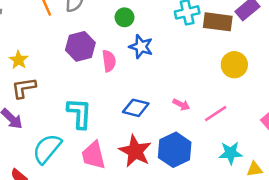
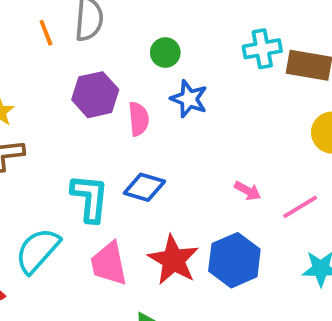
blue diamond: (136, 108) -> (144, 187), moved

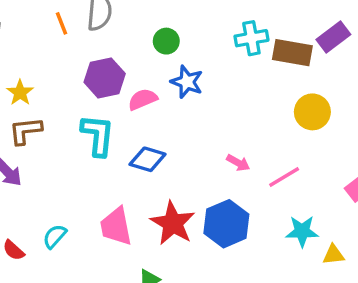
pink semicircle: (139, 119) -> (143, 99), turned -108
cyan L-shape: (90, 198) -> (98, 135), moved
cyan semicircle: (38, 251) -> (55, 236), moved, size x0.6

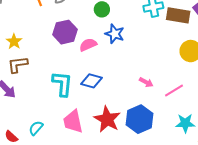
cyan L-shape: (98, 135) -> (62, 84), moved

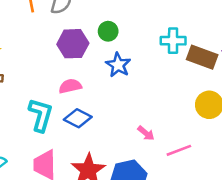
purple hexagon: (65, 32) -> (73, 44), moved
pink semicircle: (88, 45) -> (70, 86), moved

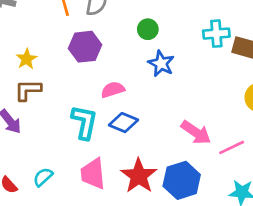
purple hexagon: (73, 44) -> (85, 47), moved
pink arrow: (146, 133) -> (196, 132), size x1.6

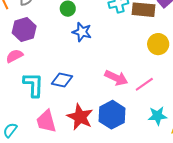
pink semicircle: (113, 90) -> (14, 56), moved

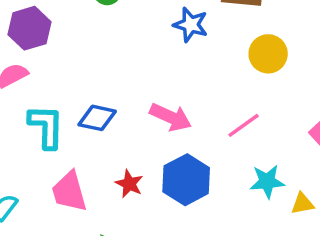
blue star: (82, 32) -> (191, 25), moved
pink arrow: (116, 78) -> (171, 117), moved
red star: (80, 117) -> (129, 184), size x0.6

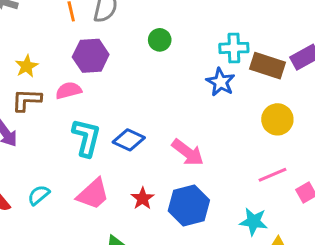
pink line: (244, 125) -> (272, 175), moved
pink trapezoid: (69, 192) -> (93, 194), turned -129

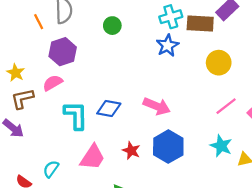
blue star: (221, 82) -> (167, 46), turned 30
cyan star: (254, 222) -> (221, 146), turned 30

